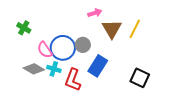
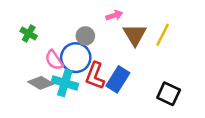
gray circle: (83, 45) -> (85, 36), moved
cyan cross: (54, 69) -> (65, 83), size x1.5
red L-shape: (73, 80) -> (95, 76), moved

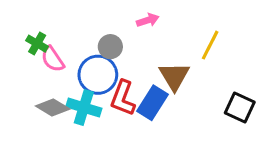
brown triangle: (135, 35) -> (174, 76), moved
pink semicircle: (54, 60) -> (53, 59), moved
black square: (169, 94) -> (240, 107), moved

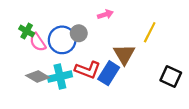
blue circle: (98, 75) -> (62, 40), moved
red L-shape: (123, 98) -> (88, 70), turned -90
cyan cross: (84, 107) -> (60, 77), turned -30

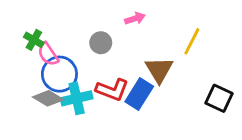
blue circle: (62, 40) -> (59, 74), moved

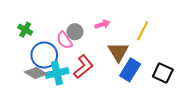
pink arrow: (135, 19) -> (102, 24), moved
pink semicircle: (48, 54) -> (64, 40), moved
red L-shape: (112, 90) -> (83, 67), turned -60
blue rectangle: (139, 94) -> (130, 70), moved

